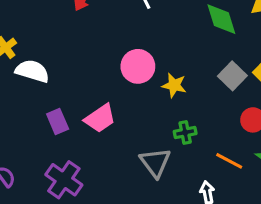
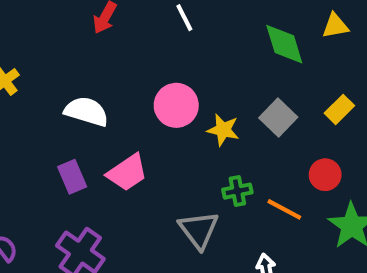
white semicircle: (32, 71) -> (86, 111), moved
gray square: (232, 76) -> (278, 118), moved
orange line: (229, 161) -> (284, 209), moved

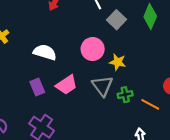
green diamond: (284, 44) -> (150, 16), turned 40
gray square: (278, 118) -> (116, 20), moved
gray triangle: (199, 230) -> (102, 86), moved

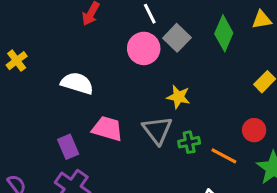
pink circle: (93, 49) -> (144, 48), moved
pink trapezoid: (67, 85) -> (107, 129), turned -130
purple rectangle: (37, 87) -> (68, 147), moved

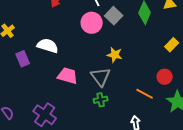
green cross: (189, 142) -> (101, 100), moved
purple rectangle: (68, 147) -> (23, 59), moved

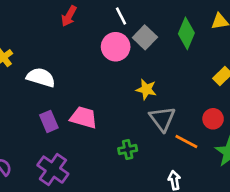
white semicircle: (48, 46) -> (41, 77), moved
purple rectangle: (23, 59) -> (49, 121), moved
gray triangle: (101, 77) -> (162, 119), moved

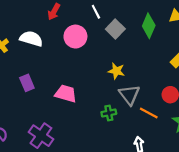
pink circle: (116, 47) -> (75, 37), moved
white semicircle: (41, 77) -> (31, 39), moved
purple rectangle: (49, 121) -> (27, 83), moved
green cross: (128, 149) -> (109, 113), moved

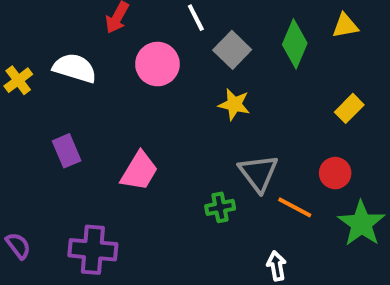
yellow star: (116, 71) -> (234, 104), moved
pink trapezoid: (66, 94) -> (139, 171), turned 105
purple cross: (41, 136) -> (93, 250), turned -30

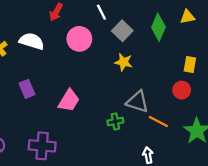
yellow rectangle: (349, 108) -> (190, 64), turned -35
gray triangle: (258, 173) -> (137, 102), turned -35
red circle: (335, 173) -> (182, 90), moved

